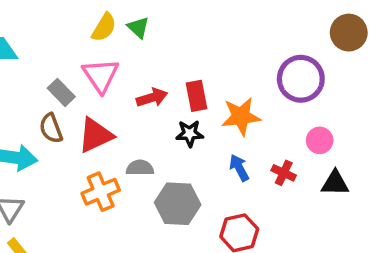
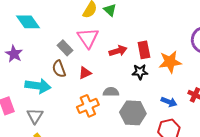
red triangle: (95, 135) -> (85, 73), size x0.6
blue arrow: (239, 168) -> (169, 102), moved, turned 140

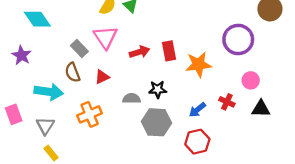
black star: (140, 72) -> (158, 89), moved
blue arrow: (169, 102) -> (197, 110), turned 119
orange cross: (88, 106) -> (90, 114), moved

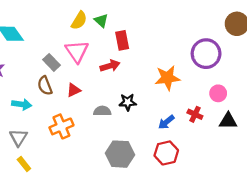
red rectangle: (169, 51) -> (122, 40), moved
cyan arrow: (49, 92) -> (22, 104), size x0.7
gray hexagon: (156, 122) -> (120, 154), moved

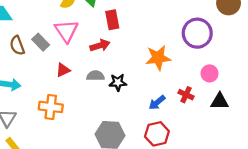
brown semicircle: (45, 86) -> (17, 45), moved
gray semicircle: (102, 111) -> (95, 76), moved
orange cross: (61, 126) -> (51, 107), turned 30

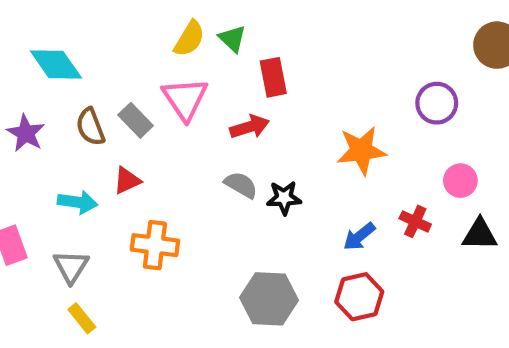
purple circle: (197, 33) -> (437, 103), size x0.7
red triangle: (63, 70) -> (127, 181), moved
gray semicircle: (95, 76) -> (241, 185), turned 30

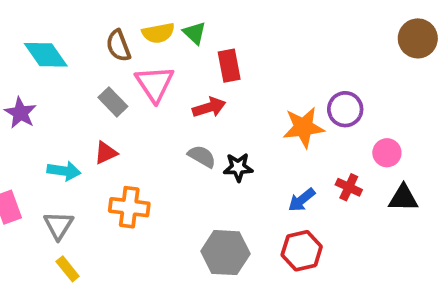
yellow semicircle: (189, 39) -> (158, 33), turned 48
purple circle: (437, 103) -> (345, 109), moved
brown semicircle: (90, 127) -> (118, 46), moved

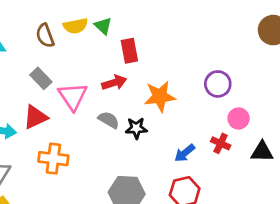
pink triangle: (155, 84) -> (73, 96), moved
orange star: (303, 127) -> (160, 96), moved
red triangle: (106, 153) -> (35, 117), size x1.4
pink circle: (387, 153) -> (239, 118), moved

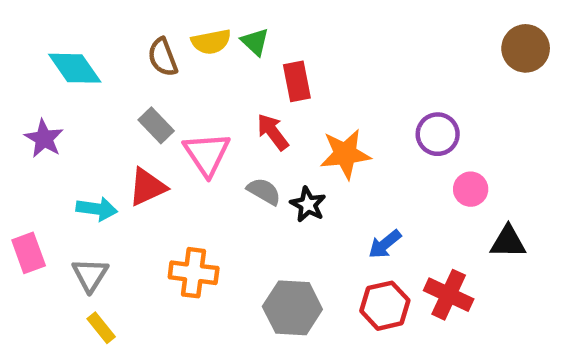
red arrow: (114, 83) -> (273, 132), turned -110
black star: (136, 128) -> (308, 205), turned 30
red cross: (221, 143) -> (449, 295), moved, size x1.5
orange cross: (53, 159) -> (194, 273), moved

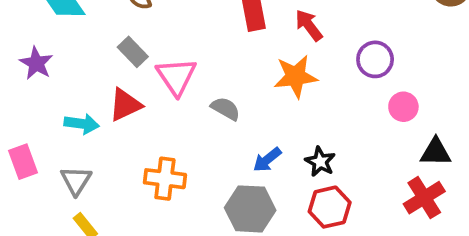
red arrow: (273, 132) -> (309, 25), moved
black star: (308, 205) -> (320, 162), moved
blue arrow: (385, 244) -> (267, 160), moved
red cross: (449, 295) -> (424, 198), moved, turned 33

